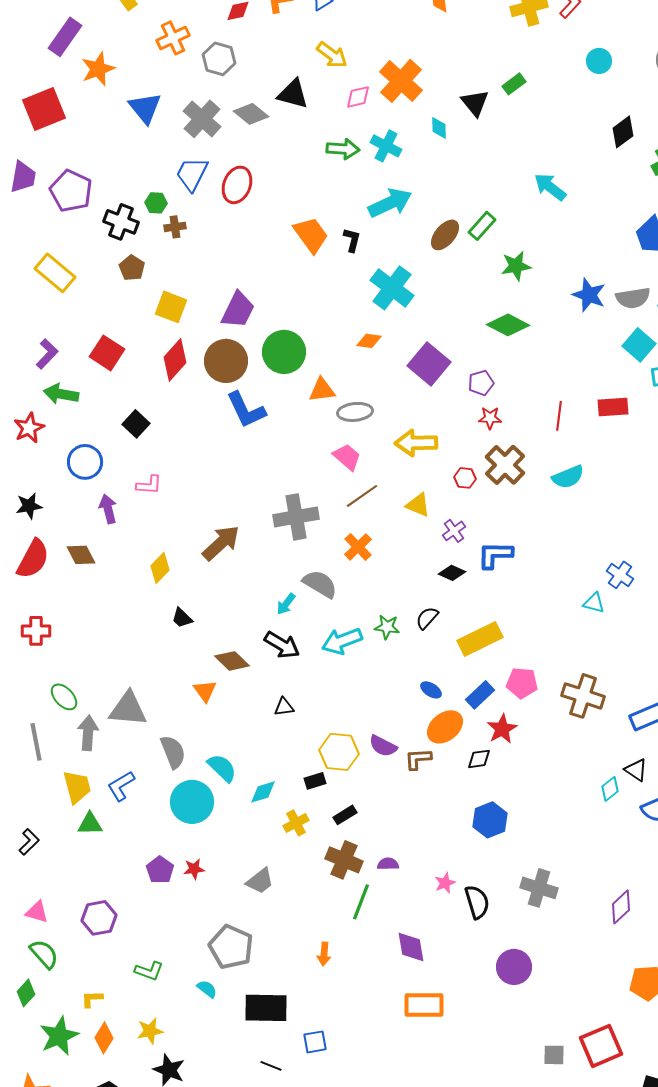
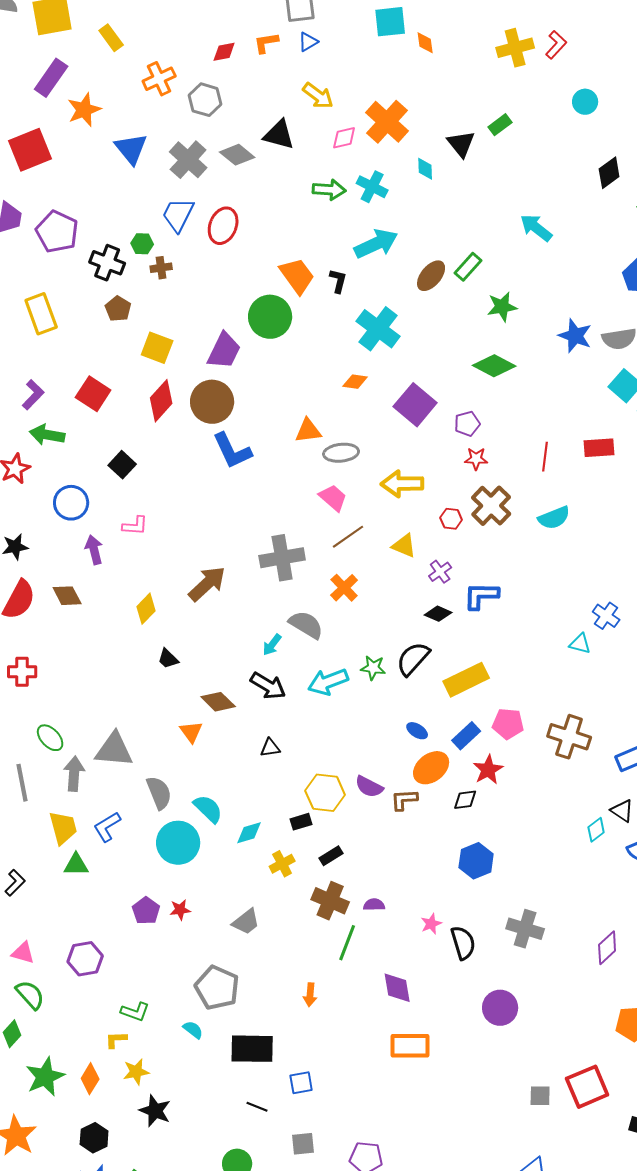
yellow rectangle: (55, 273) -> (41, 314), turned 30
green circle: (284, 352) -> (270, 317), moved
black semicircle: (427, 618) -> (413, 659), size x1.5
yellow L-shape: (92, 999) -> (116, 1040), moved

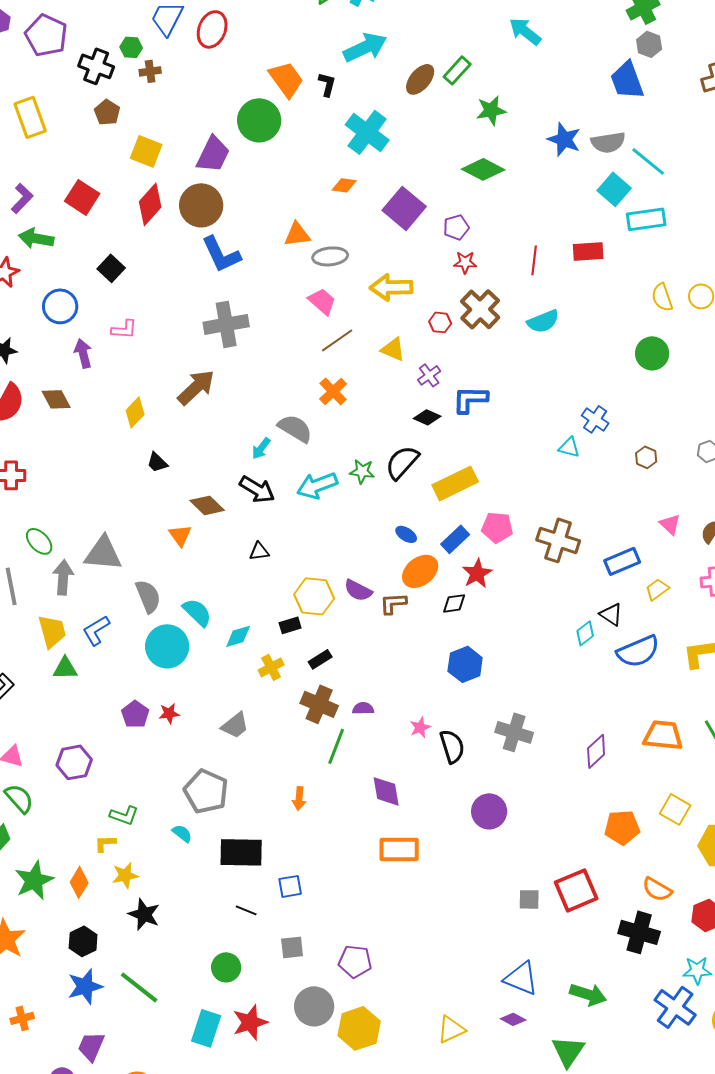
gray cross: (282, 558) -> (226, 324), moved

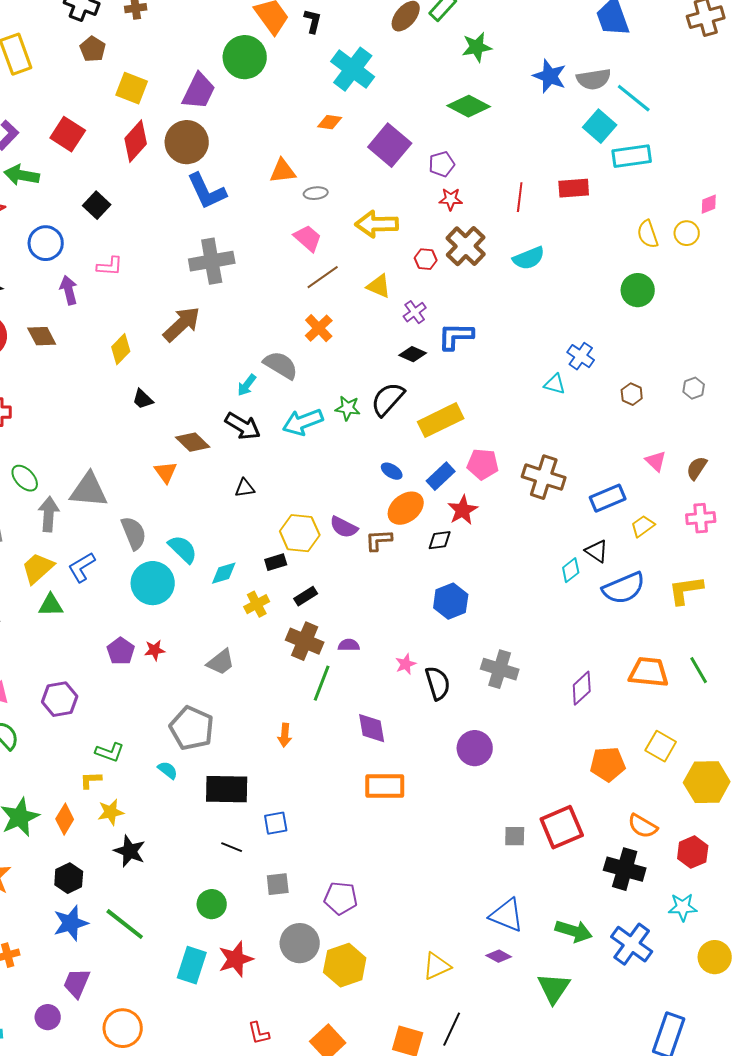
gray ellipse: (330, 256) -> (316, 193), size x0.7
yellow trapezoid: (52, 631) -> (38, 568), turned -117
blue cross: (675, 1007) -> (632, 944), moved

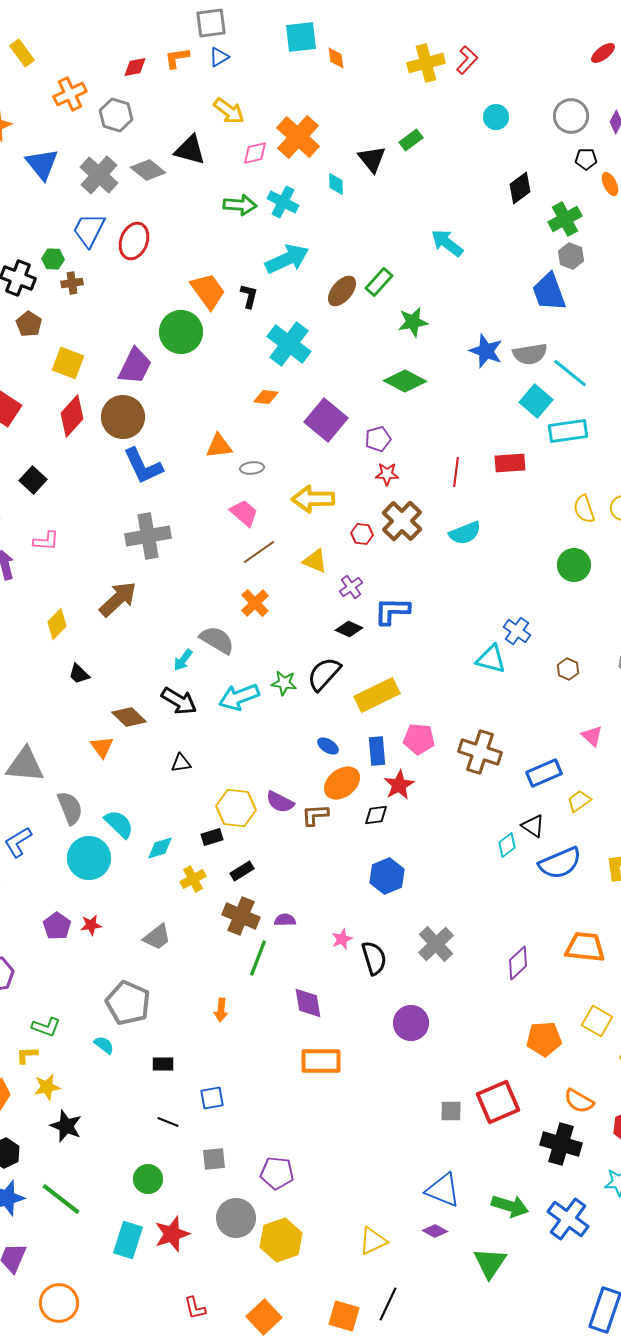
cyan triangle: (555, 384) -> (491, 659), size x1.4
blue rectangle: (441, 476) -> (377, 751), turned -52
gray cross: (500, 669) -> (436, 944), turned 30
black rectangle: (227, 789) -> (163, 1064), size x0.5

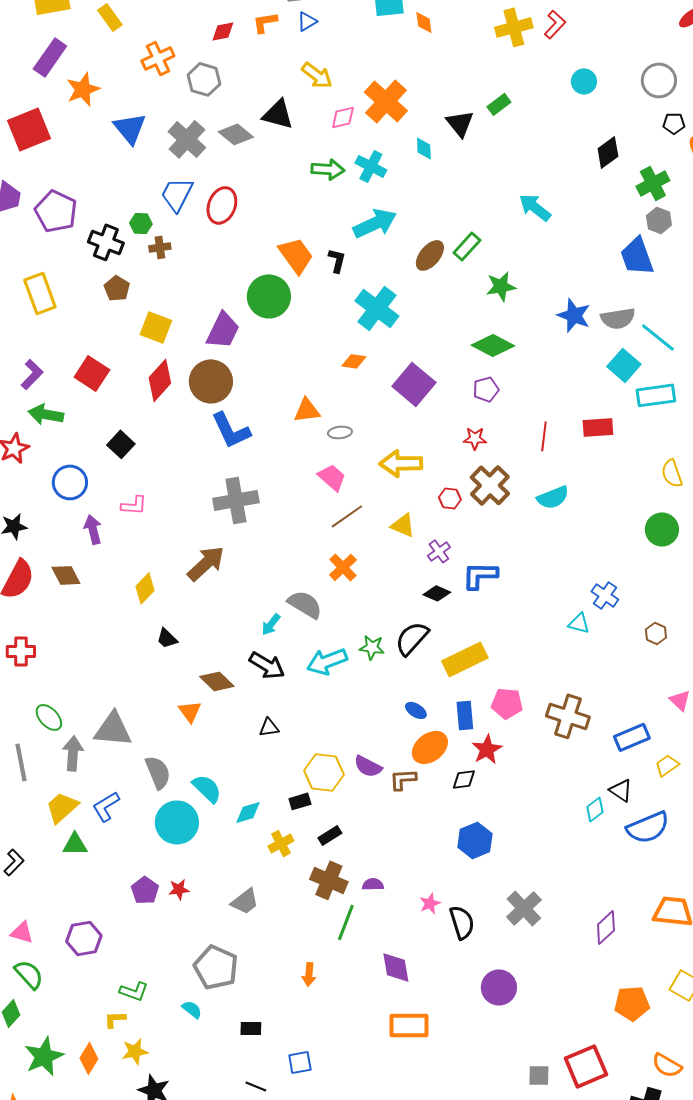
purple pentagon: (378, 439) -> (486, 389), moved
cyan triangle: (491, 659) -> (579, 623), size x0.7

